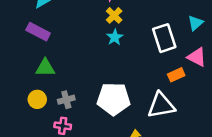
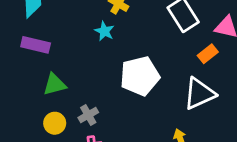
cyan star: (115, 37) -> (104, 31), moved
white pentagon: (114, 99) -> (140, 76), moved

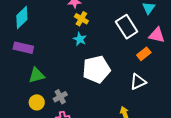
cyan star: (104, 31) -> (80, 39), moved
white triangle: (199, 94) -> (138, 82), size x0.7

